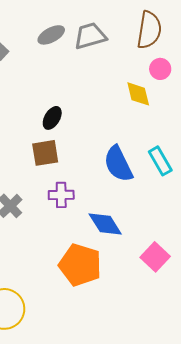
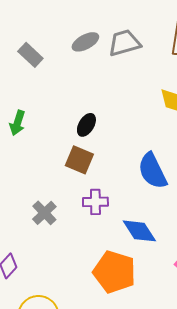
brown square: (45, 153) -> (79, 160), turned 32

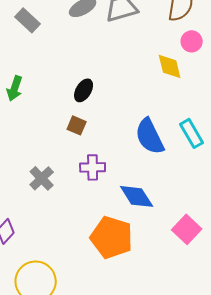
brown square: (79, 160) -> (77, 125), size x0.7

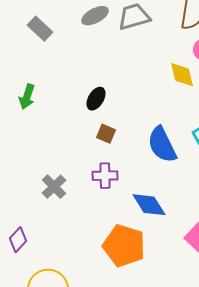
brown square: (77, 125) -> (106, 134), moved

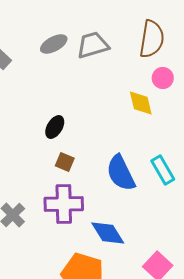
purple cross: (105, 176) -> (64, 204), size x1.5

